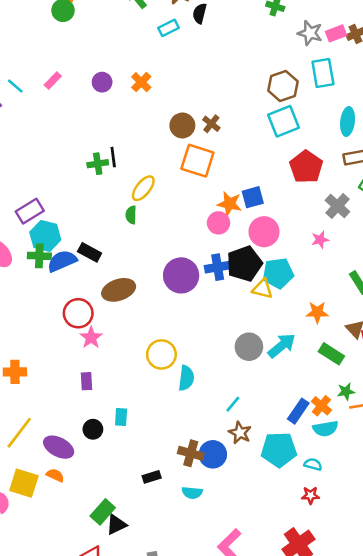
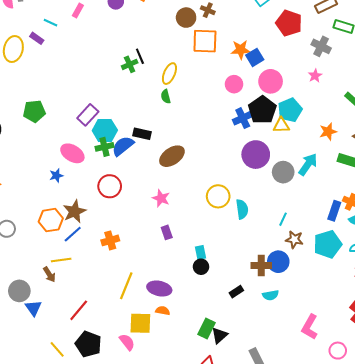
orange star: (229, 204) -> (241, 50), moved
purple circle: (181, 275) -> (256, 155), moved
red circle: (78, 313) -> (110, 186), moved
black circle: (93, 429) -> (201, 267), moved

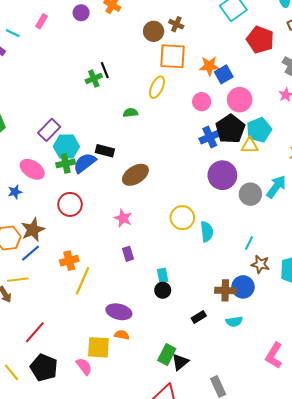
yellow ellipse: (169, 74) -> (157, 87), moved
green semicircle: (166, 96) -> (130, 113), turned 96
yellow line: (126, 286) -> (82, 281), moved

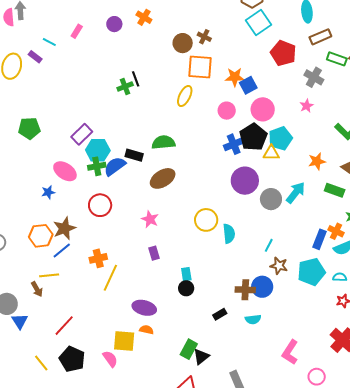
green semicircle: (130, 113) -> (163, 142), moved, size x1.6

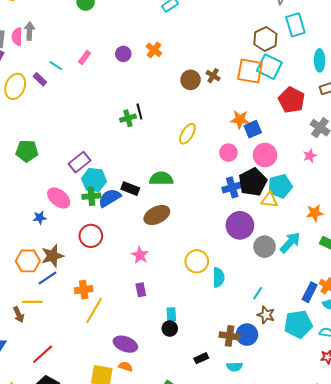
cyan square: (258, 22) -> (269, 67), turned -35
orange square: (200, 67) -> (250, 71), moved

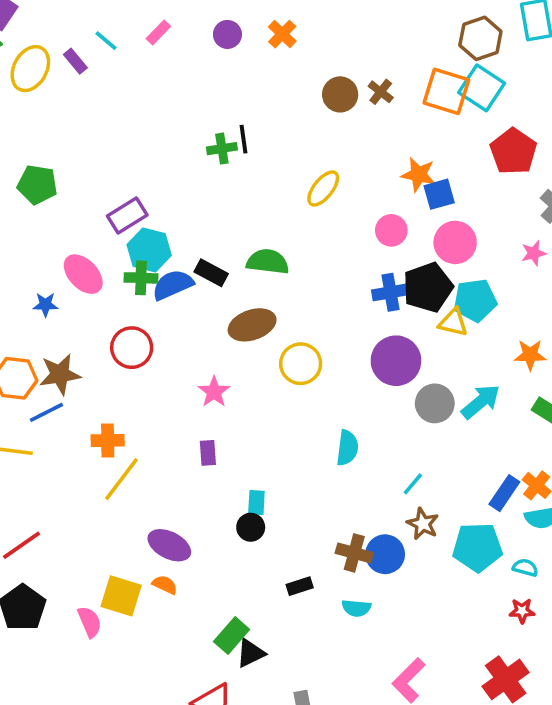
yellow circle: (197, 261) -> (301, 364), moved

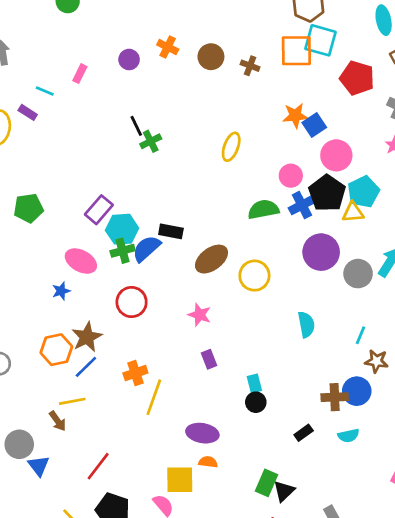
brown circle: (340, 94) -> (211, 57), moved
black line: (244, 139) -> (136, 126), moved
pink circle: (391, 230) -> (291, 176), moved
green semicircle: (268, 262) -> (263, 209), moved

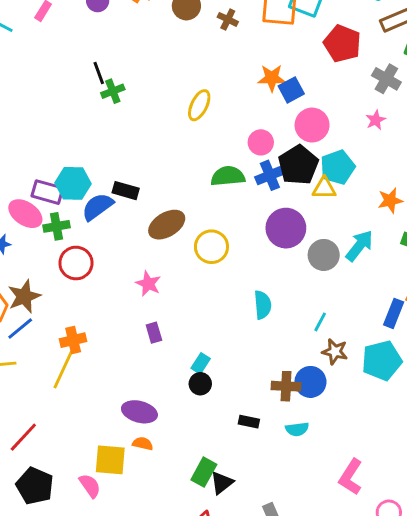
purple rectangle: (99, 210) -> (47, 192), moved, turned 60
green cross: (123, 251) -> (57, 226), moved
cyan rectangle: (254, 384) -> (201, 363), turned 42
yellow line: (154, 397) -> (63, 370), moved
black rectangle: (304, 433) -> (249, 422), turned 42

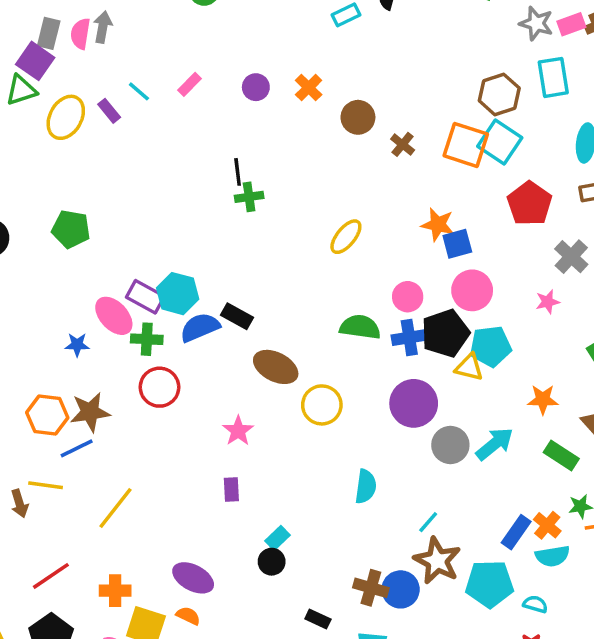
brown ellipse: (167, 225) -> (276, 367), turned 45
orange cross: (73, 340) -> (115, 591), moved
brown star: (335, 352) -> (437, 561), size x1.5

